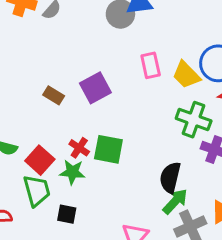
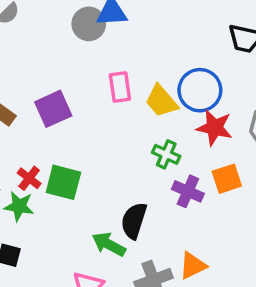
green cross: (194, 120) -> (166, 154), size x0.7
green arrow: (175, 201) -> (109, 244), moved, turned -108

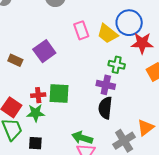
red cross: (29, 178) -> (38, 95), turned -32
purple cross: (188, 191) -> (106, 85), moved
green arrow: (109, 244) -> (82, 138), moved

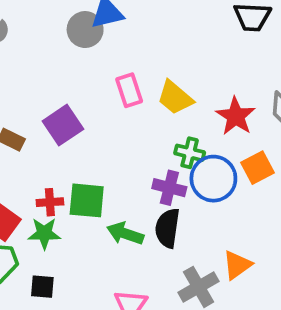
blue circle: (129, 23) -> (213, 179), moved
red star: (142, 43) -> (236, 116), turned 30
green arrow: (82, 138) -> (125, 234), moved

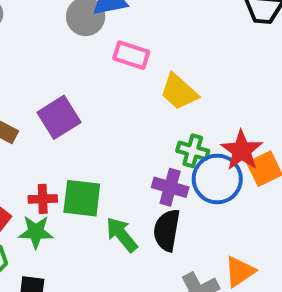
pink rectangle: (129, 90) -> (131, 55), moved, turned -56
red star: (236, 116) -> (242, 150), moved
green arrow: (125, 234) -> (122, 235), turned 30

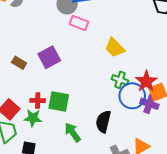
pink rectangle: (131, 55) -> (79, 23), moved
purple cross: (170, 187) -> (149, 104), moved
green arrow: (122, 235) -> (73, 132), moved

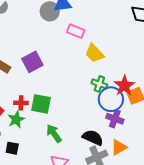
pink rectangle: (79, 23) -> (76, 31), moved
purple cross: (149, 104) -> (115, 119), moved
green star: (33, 118) -> (16, 119), turned -30
black semicircle: (103, 122) -> (93, 138), moved, turned 100

